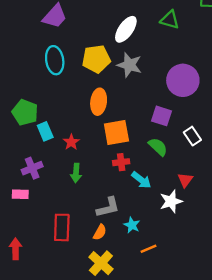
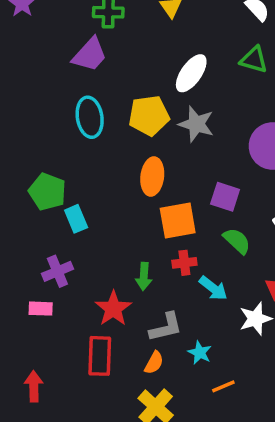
purple square: (161, 116) -> (225, 197), moved
red star: (71, 142) -> (113, 309), moved, size x1.5
green arrow: (76, 173) -> (144, 276), moved

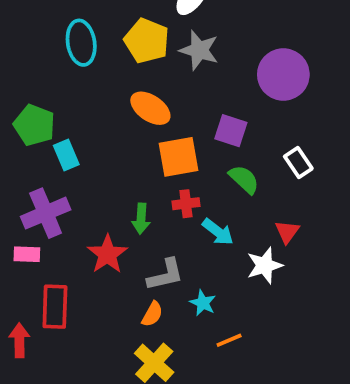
yellow pentagon: (149, 116) -> (147, 41), turned 30
orange ellipse: (152, 177) -> (150, 108), turned -63
purple cross: (57, 271) -> (46, 213), size x1.4
red rectangle: (100, 356) -> (55, 307), moved

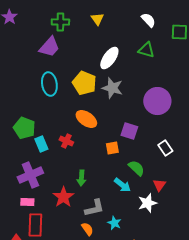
orange square: (179, 157) -> (112, 148), moved, size x0.6
green semicircle: (244, 179) -> (136, 168), moved
red cross: (186, 204) -> (66, 141), moved, turned 32
pink rectangle: (27, 254) -> (27, 202), moved
orange semicircle: (152, 314) -> (87, 229), turned -64

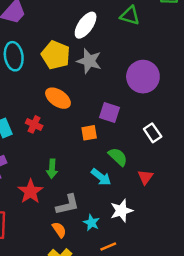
white star: (147, 203) -> (121, 211), moved

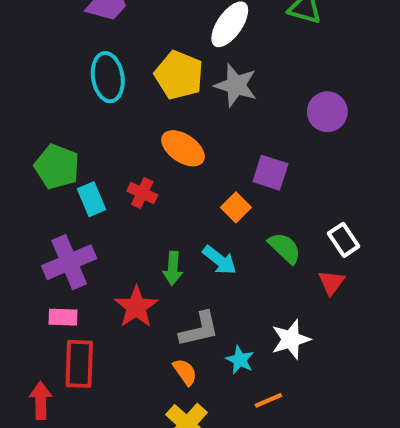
purple circle: (143, 77) -> (327, 112), size x0.7
orange square: (89, 133) -> (236, 207), turned -35
white rectangle: (153, 133) -> (344, 240), moved
cyan arrow: (101, 177) -> (220, 260), moved

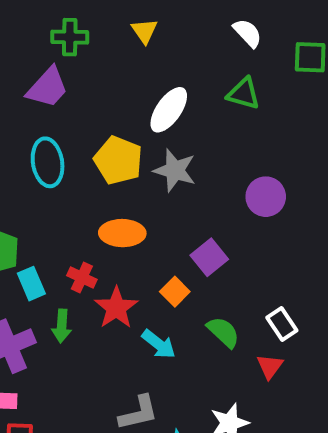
orange ellipse: (183, 148) -> (122, 233), turned -33
purple square: (270, 173) -> (209, 257), turned 33
green arrow: (173, 268) -> (62, 326), moved
red star: (136, 307) -> (116, 308), moved

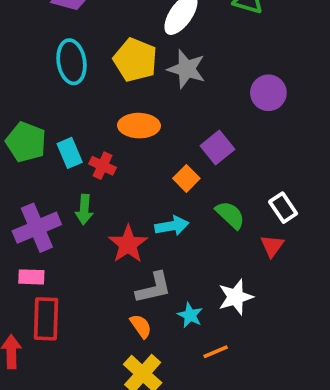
cyan rectangle: (31, 284) -> (70, 153), moved
red star: (116, 308) -> (128, 244), moved
cyan arrow: (159, 344) -> (172, 226), turned -48

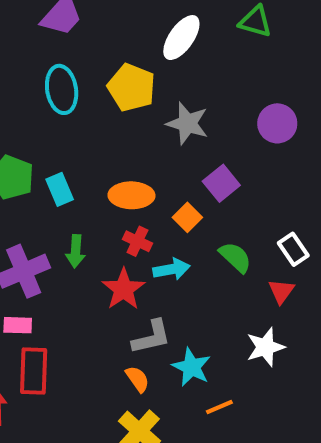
gray star: (186, 69) -> (187, 123), moved
orange ellipse: (139, 126) -> (131, 195), moved
red cross: (103, 166) -> (137, 241), moved
white star: (236, 297) -> (265, 347), moved
cyan star: (190, 315) -> (191, 367), size x1.4

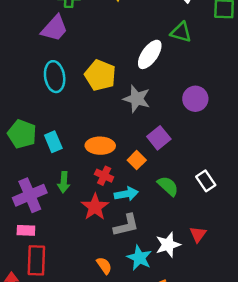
white ellipse: (181, 38) -> (150, 54), moved
red triangle: (281, 291) -> (198, 234), moved
gray L-shape: (151, 337) -> (126, 225), moved
white star: (265, 347) -> (168, 245), moved

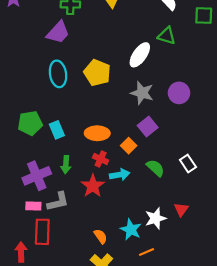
gray star: (137, 99) -> (142, 93), moved
green pentagon: (22, 134) -> (30, 123), turned -30
gray L-shape: (126, 225) -> (58, 202), moved

